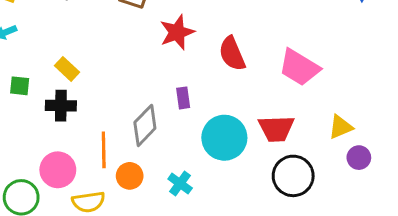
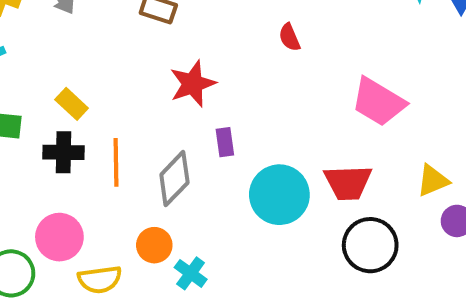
red star: (177, 32) -> (193, 84), moved
red semicircle: (232, 54) -> (289, 37), moved, size x0.6
orange line: (104, 150) -> (116, 162), moved
cyan cross: (180, 184) -> (191, 273), moved

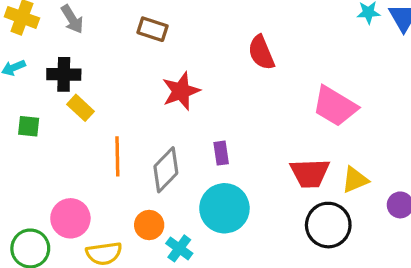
red semicircle: (289, 37) -> (261, 53), size x1.5
purple rectangle: (225, 142) -> (221, 153), moved
black cross: (63, 152) -> (64, 74), moved
yellow triangle: (433, 181) -> (355, 180), moved
cyan circle: (279, 195) -> (224, 208), moved

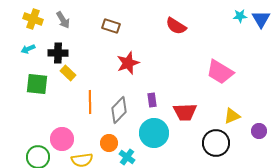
red semicircle: (261, 53) -> (176, 26), moved, turned -35
green square: (29, 126) -> (37, 84), size x1.6
red trapezoid: (310, 173) -> (185, 112), moved

